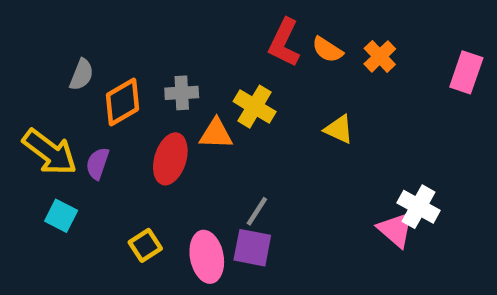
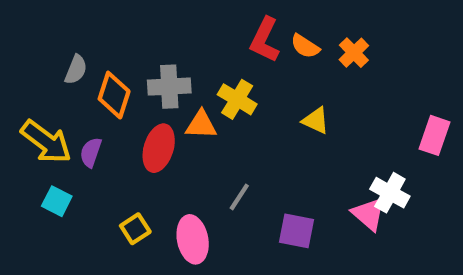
pink rectangle: (466, 72) -> (435, 135), moved
gray cross: (182, 93) -> (169, 87), size x1.4
orange diamond: (123, 102) -> (114, 95), turned -42
purple square: (252, 248) -> (297, 231), moved

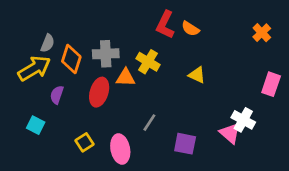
orange cross: (354, 53) -> (262, 33), moved
yellow arrow: (46, 142) -> (34, 68), moved, turned -68

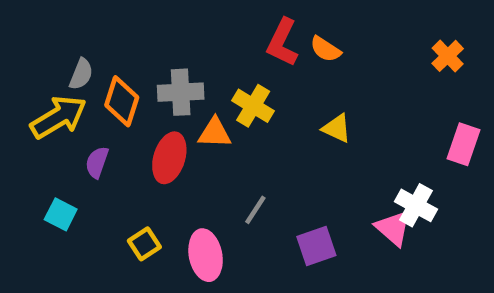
purple square: (185, 144) -> (316, 246), turned -30

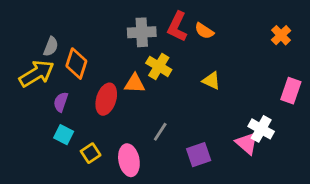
gray cross: (181, 92) -> (142, 32), moved
cyan square: (61, 214) -> (64, 135), moved

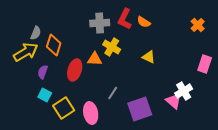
white cross: (261, 129) -> (184, 91), turned 30
yellow square: (91, 153) -> (64, 108), size x1.5
purple square: (199, 155) -> (140, 109), size x1.4

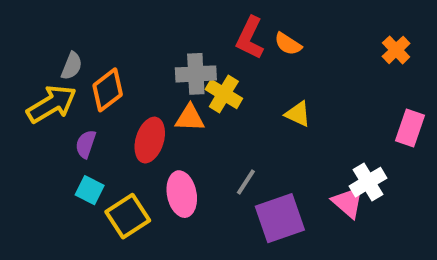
gray cross: (100, 23) -> (196, 74), moved
orange diamond: (54, 45) -> (108, 90), turned 35
gray line: (113, 93) -> (246, 182), moved
pink ellipse: (91, 113) -> (182, 194), moved

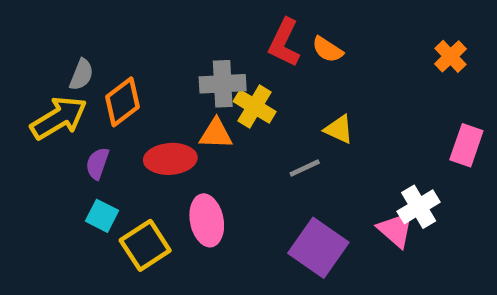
red ellipse: (150, 140) -> (170, 159), turned 69
gray line: (246, 182) -> (305, 168), moved, turned 32
purple square: (280, 218) -> (318, 248), turned -36

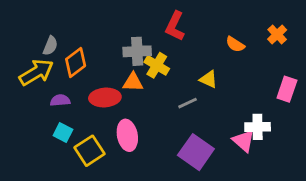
orange semicircle: (327, 50) -> (235, 44), moved
purple semicircle: (97, 163) -> (60, 100), turned 66
white cross: (419, 207) -> (258, 127), turned 30

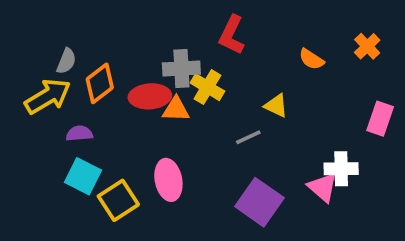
red ellipse: (105, 97) -> (150, 96), moved
cyan square: (63, 132) -> (83, 176), size x1.4

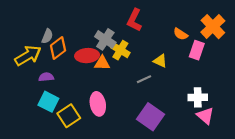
orange cross: (367, 46) -> (213, 27), size x1.6
gray semicircle: (66, 61) -> (47, 36), moved
gray cross: (181, 69) -> (105, 39), turned 36
pink rectangle: (380, 119) -> (197, 50), moved
pink triangle: (323, 187) -> (205, 116), moved

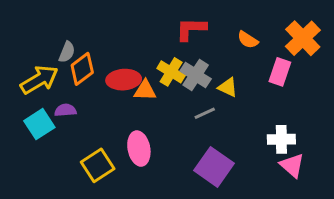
red L-shape: (134, 20) -> (191, 29), turned 65
orange semicircle: (181, 34) -> (248, 40), moved
gray cross: (105, 39) -> (196, 75), moved
cyan square: (48, 102) -> (39, 124), moved, turned 30

